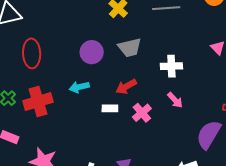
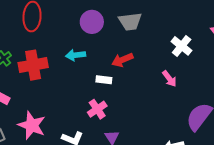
white cross: (171, 66) -> (182, 46), moved, turned 35
pink cross: (142, 113) -> (97, 109), moved

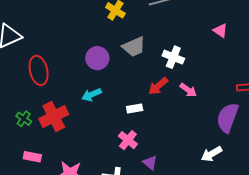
white cross: (182, 46) -> (173, 57), moved
red arrow: (122, 60) -> (158, 86), moved
white rectangle: (104, 80) -> (135, 108), moved

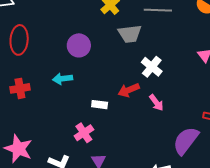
gray trapezoid: (134, 47) -> (130, 34), moved
red cross: (54, 116) -> (20, 88), size x0.7

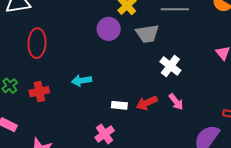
purple circle: (79, 45) -> (109, 29), moved
red arrow: (129, 90) -> (147, 103), moved

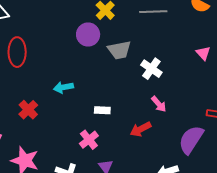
gray trapezoid: (147, 34) -> (119, 50), moved
red cross: (39, 92) -> (28, 110), moved, turned -30
red arrow: (147, 103) -> (140, 129), moved

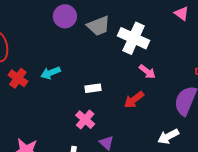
white cross: (151, 69) -> (134, 38), size x1.4
red cross: (28, 110) -> (18, 78), moved

